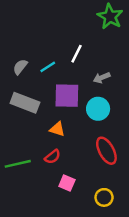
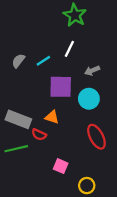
green star: (110, 17) -> (75, 15), moved
gray rectangle: (25, 103) -> (18, 119), moved
red semicircle: (53, 157) -> (39, 135), moved, turned 64
yellow circle: (104, 197) -> (87, 186), moved

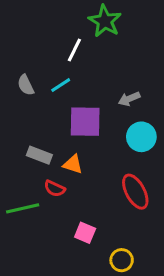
white line: (69, 49) -> (74, 50), moved
gray semicircle: (18, 61) -> (26, 85), turned -64
cyan circle: (89, 99) -> (141, 137), moved
gray rectangle: (18, 119) -> (39, 155), moved, size x0.7

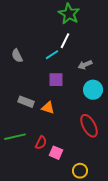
white line: (74, 50) -> (65, 41), moved
cyan line: (61, 85) -> (52, 55), moved
purple square: (85, 122) -> (56, 80), size x0.7
red semicircle: (55, 189) -> (41, 143), moved, turned -88

